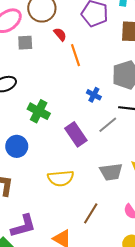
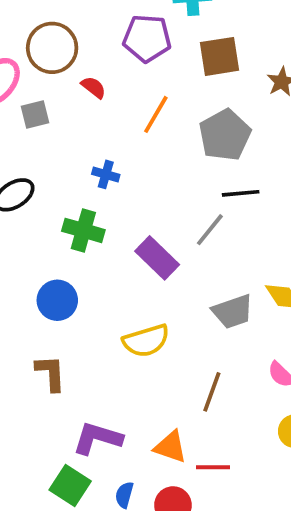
orange line: (75, 55) -> (156, 114), moved, turned 60
blue cross: (94, 95) -> (106, 174), moved
purple L-shape: (23, 226) -> (97, 438), turned -136

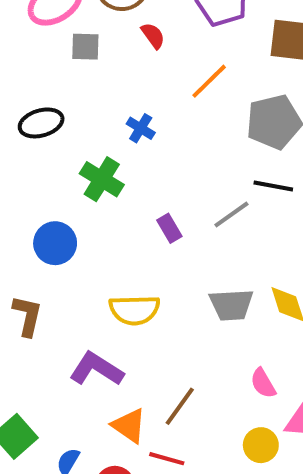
purple rectangle: (157, 258) -> (169, 228), size x0.6
brown line: (212, 392) -> (180, 406), moved
purple L-shape: (97, 438) -> (96, 369), moved

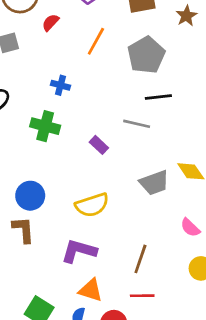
red semicircle: (153, 36) -> (50, 22), turned -84
gray line: (231, 215) -> (137, 124), turned 65
blue circle: (55, 243) -> (30, 196), moved
orange triangle: (129, 426) -> (91, 290), moved

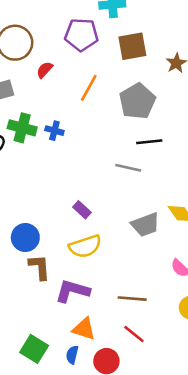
green cross: (45, 126) -> (22, 128), moved
purple rectangle: (99, 145) -> (82, 210), moved
brown L-shape: (23, 230) -> (39, 267), moved
brown line: (140, 259) -> (132, 299), turned 76
red line: (142, 296) -> (134, 334), turned 40

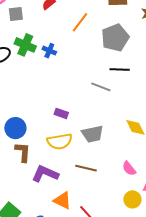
purple rectangle: (82, 210) -> (61, 113), turned -32
gray trapezoid: (145, 225) -> (93, 134), moved
brown line: (132, 299) -> (86, 168), moved
orange triangle: (84, 329) -> (62, 200), moved

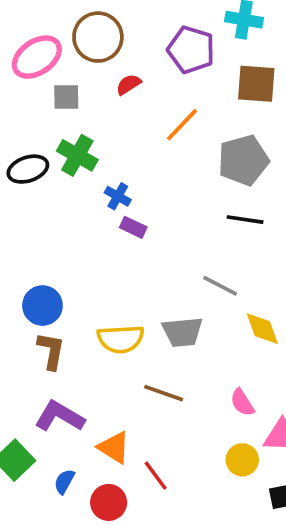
blue cross: (49, 51) -> (118, 196), moved
gray line: (101, 87) -> (220, 286), moved
purple rectangle: (61, 113) -> (133, 227), moved
purple L-shape: (45, 174) -> (60, 416), moved

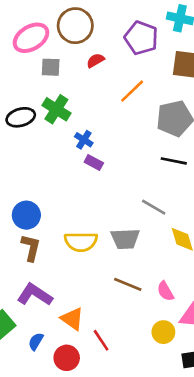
brown line: (164, 393) -> (128, 284), moved

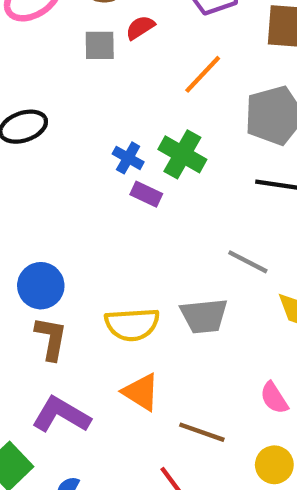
gray square: (51, 67) -> (100, 45), moved
green cross: (56, 109) -> (182, 154), moved
brown line: (128, 284) -> (202, 432), moved
orange triangle: (72, 319) -> (141, 392), moved

